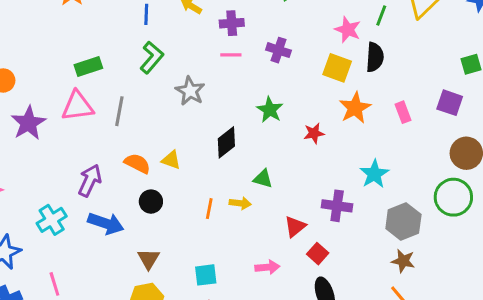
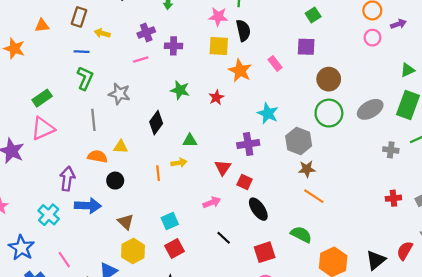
blue line: (146, 14) -> (82, 52), moved, turned -72
purple cross: (232, 23) -> (146, 33), moved
gray line: (119, 111) -> (93, 120), moved

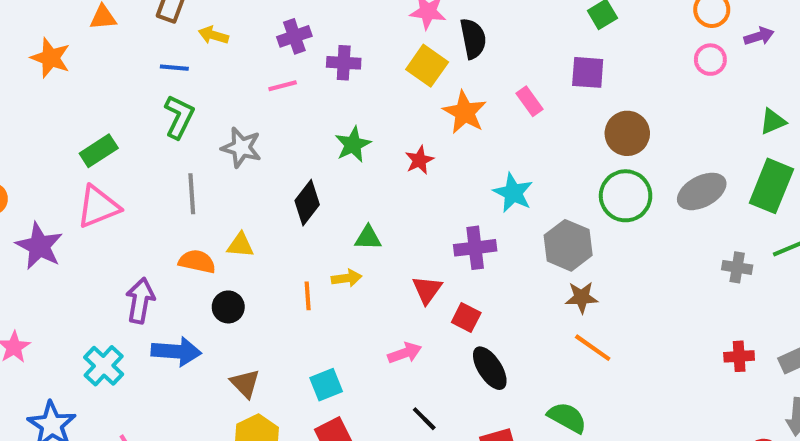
yellow square: (219, 46) -> (427, 66), turned 30
green star: (180, 90) -> (353, 144), turned 30

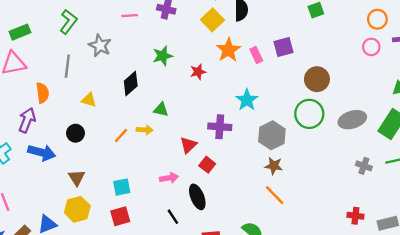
purple square: (588, 72) -> (284, 47), moved, turned -30
pink rectangle: (529, 101) -> (256, 55), moved
orange semicircle: (197, 262) -> (42, 93), moved, turned 60
orange line: (308, 296) -> (121, 136), turned 35
black ellipse: (490, 368) -> (197, 197), moved

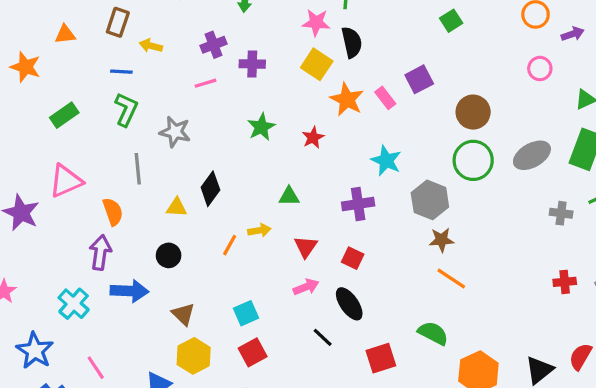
green rectangle: (20, 32) -> (64, 115), moved
pink circle: (371, 47) -> (540, 69), moved
black diamond: (131, 83) -> (210, 189), moved
green triangle: (161, 110) -> (289, 196), moved
red triangle: (188, 145) -> (306, 247), moved

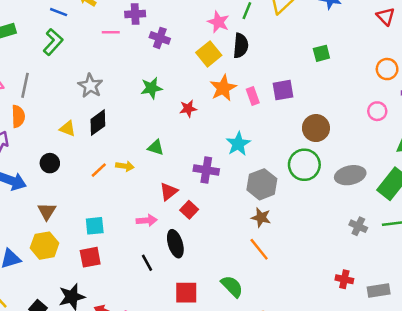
pink line: (205, 83) -> (111, 32), moved
gray star: (175, 132) -> (90, 86), moved
gray line: (138, 169) -> (25, 85), moved
red triangle: (306, 247) -> (169, 192), moved

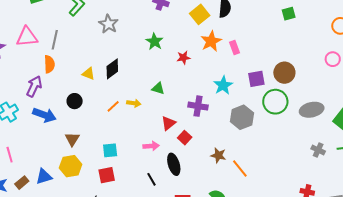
gray star: (90, 86) -> (108, 24), moved
green star: (151, 88) -> (154, 41), turned -30
purple square: (283, 90) -> (256, 79), moved
brown star: (261, 217) -> (218, 155), moved

